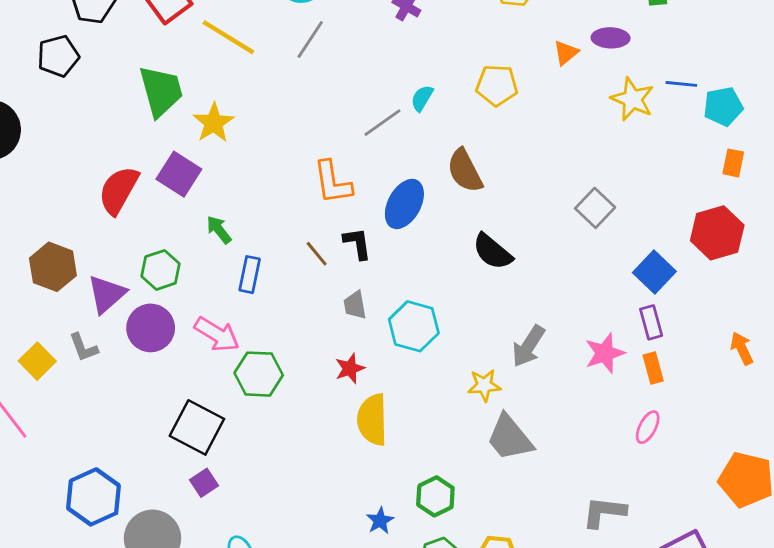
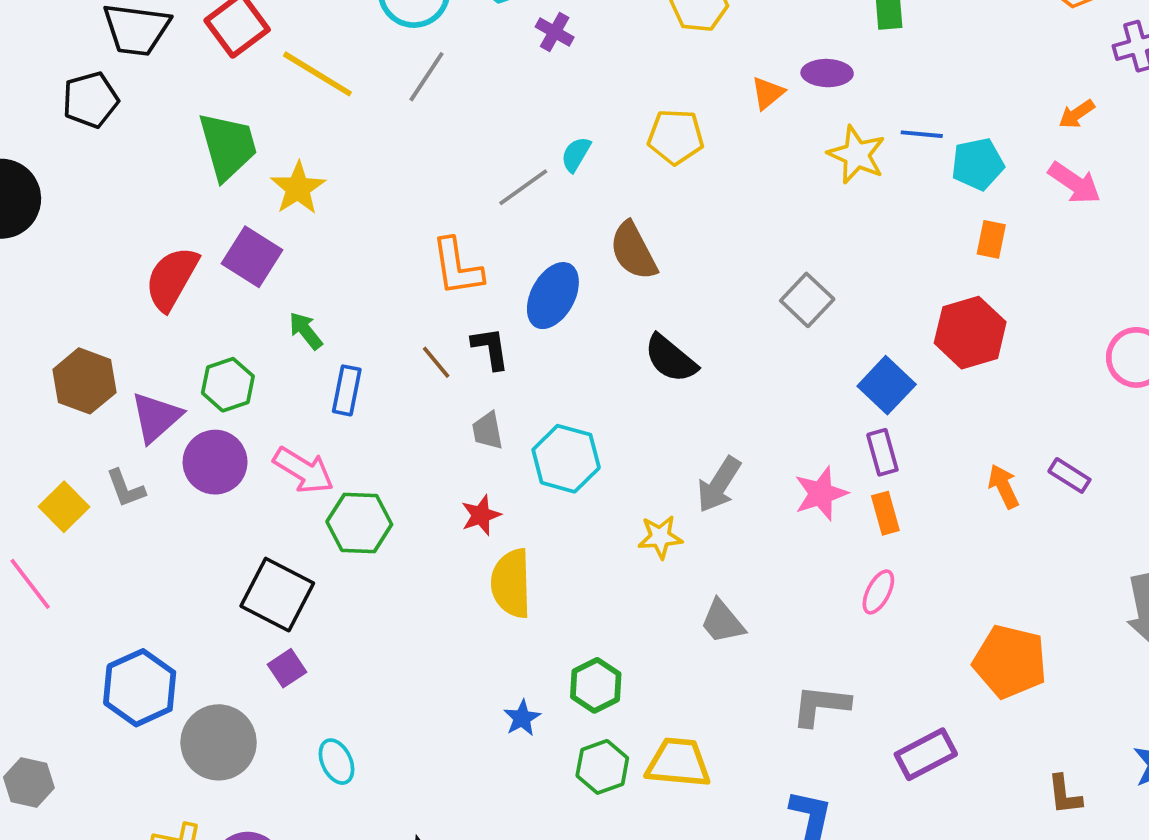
gray trapezoid: (510, 438) -> (722, 622), moved, size x0.7

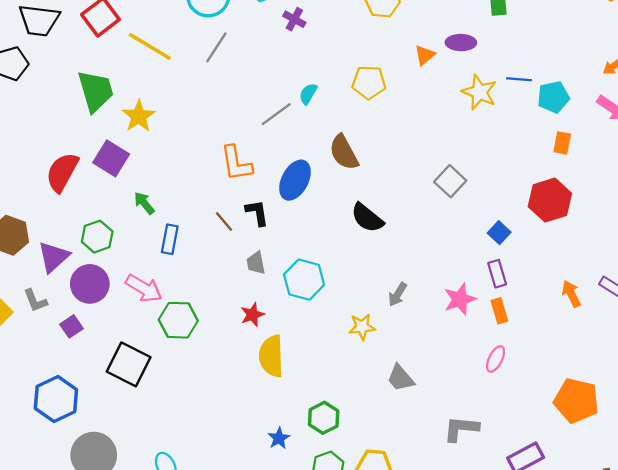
blue square: (887, 385) -> (499, 233), size x0.7
gray arrow: (719, 485) -> (398, 294), size x0.7
purple square: (287, 668) -> (72, 326), moved
blue hexagon: (140, 688) -> (56, 399), moved

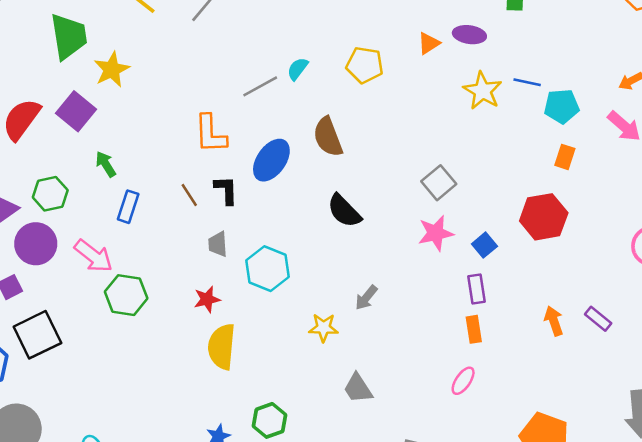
pink star: (460, 299) -> (436, 233), moved
black square: (129, 364) -> (37, 335), moved, turned 30

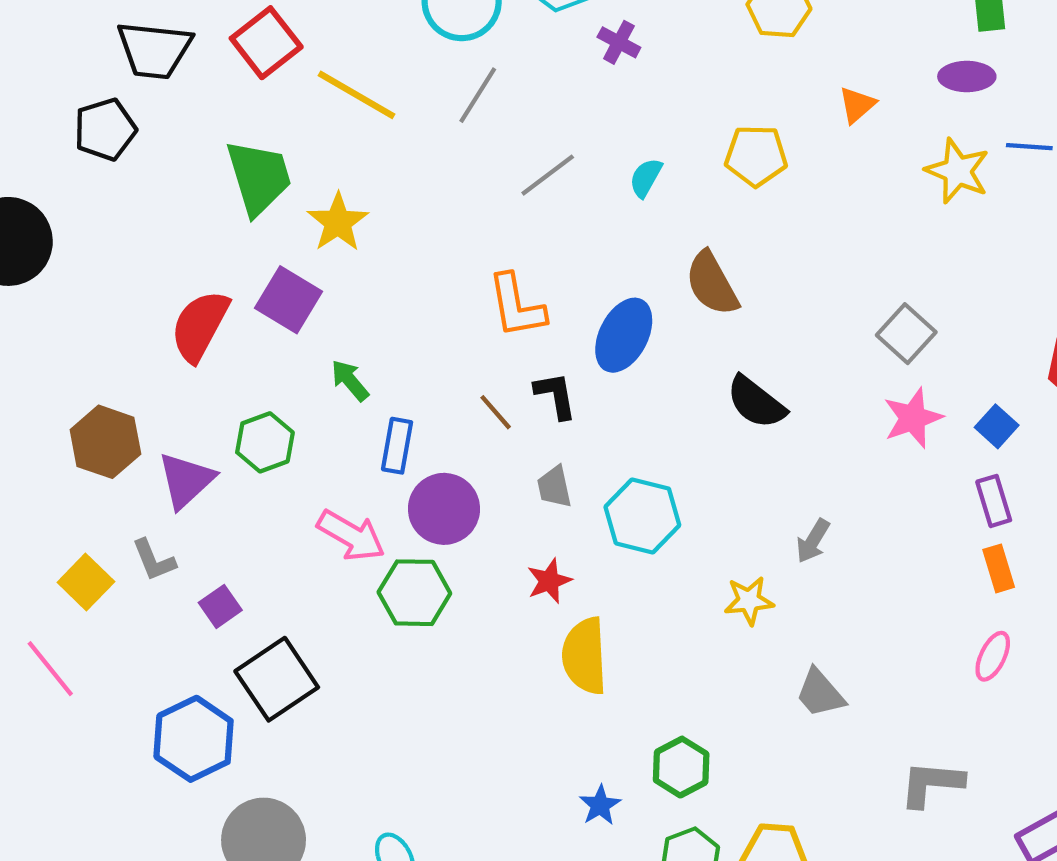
purple ellipse: (469, 35) -> (967, 77), moved
gray line: (260, 86) -> (548, 175), moved
purple circle: (36, 244) -> (444, 509), moved

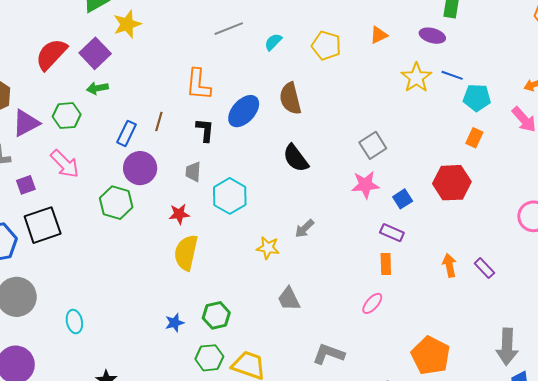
green arrow: (350, 380) -> (97, 88), moved, turned -75
brown line: (496, 412) -> (159, 122), moved, turned 42
purple rectangle: (994, 501) -> (392, 233), turned -65
pink arrow: (351, 535) -> (65, 164), moved

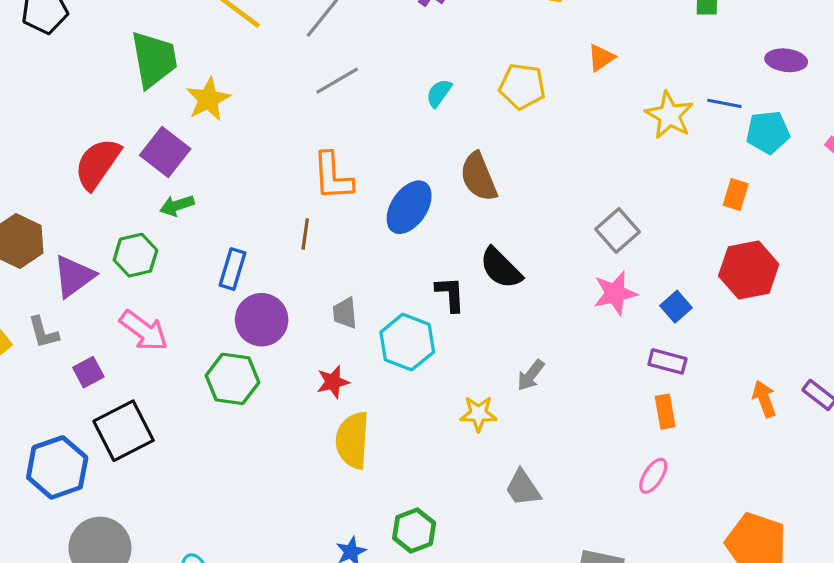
gray line: (229, 29) -> (337, 81), moved
purple ellipse: (432, 36) -> (786, 60), moved
brown line: (159, 122) -> (305, 234), moved
black L-shape: (205, 130) -> (450, 294), moved
orange rectangle: (474, 138) -> (736, 195), moved

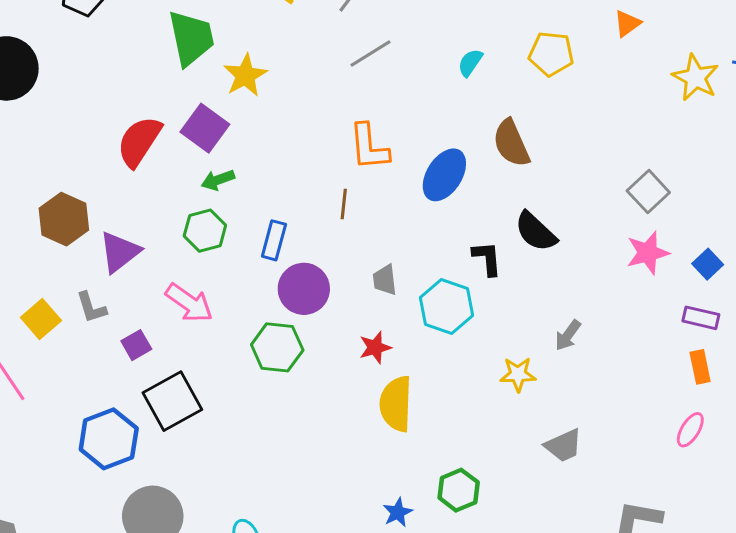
green hexagon: (135, 255) -> (205, 231), moved
gray trapezoid: (523, 488) -> (563, 446), turned -78

